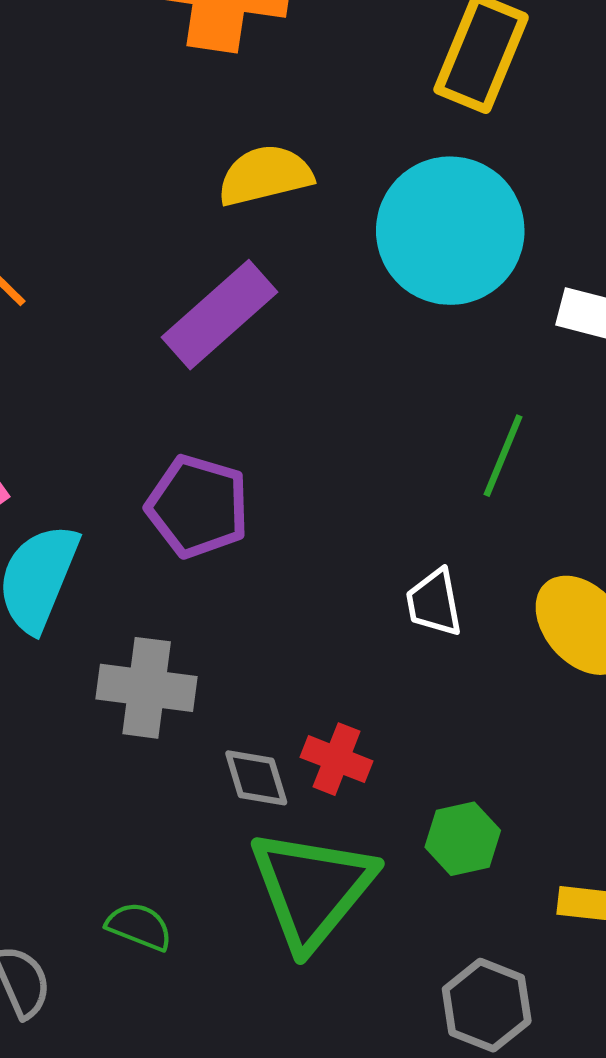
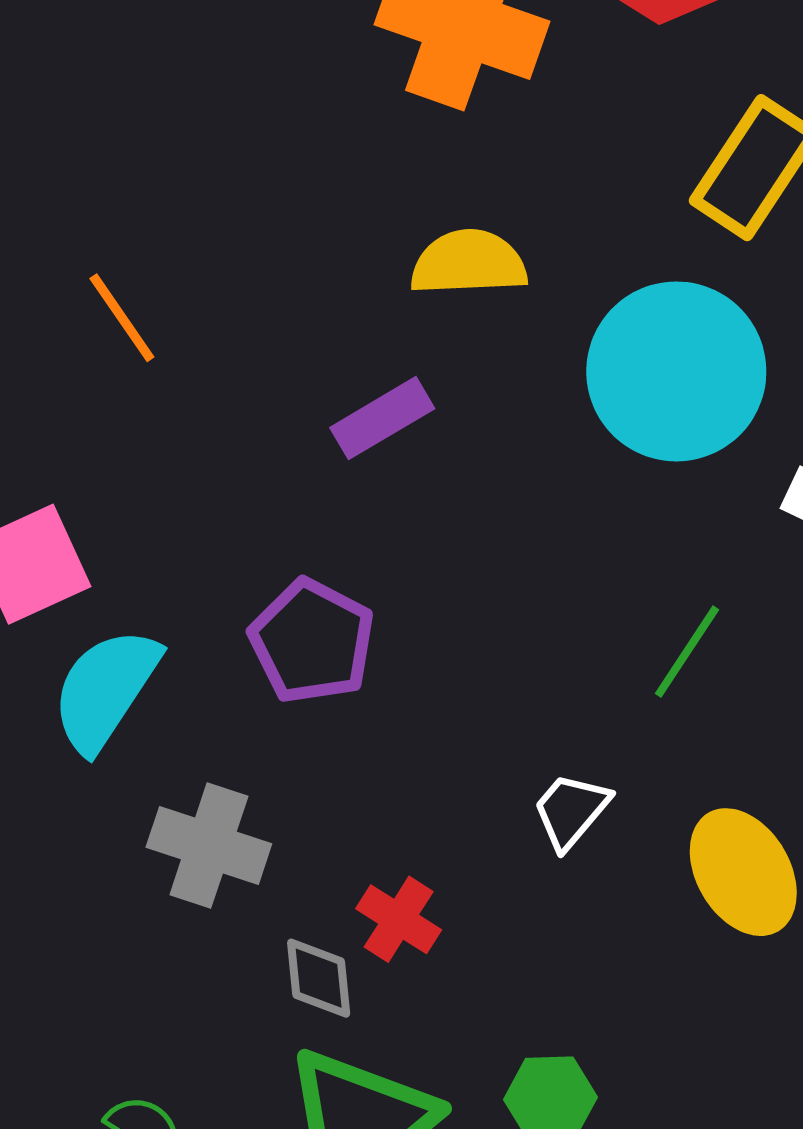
purple rectangle: (220, 315) -> (382, 418), size x0.7
white trapezoid: (434, 603) -> (571, 811), turned 40
red cross: (337, 759) -> (399, 919), moved

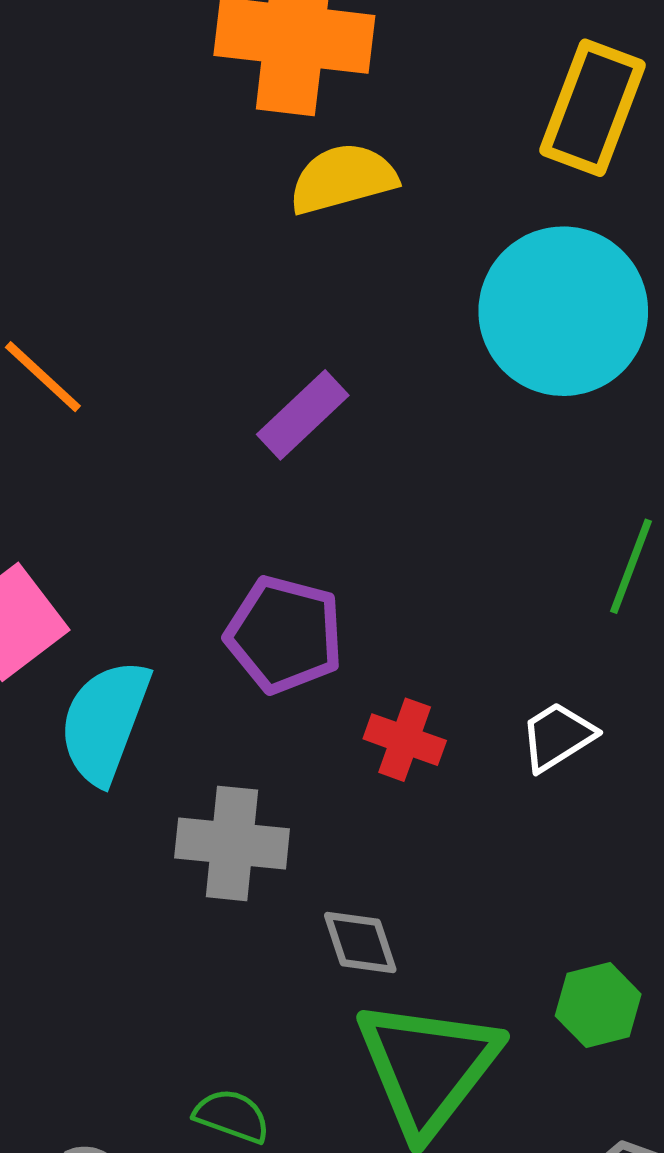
yellow semicircle: (469, 263) -> (343, 179), moved
white trapezoid: (571, 811) -> (557, 736), turned 30
red cross: (399, 919) -> (405, 740), moved

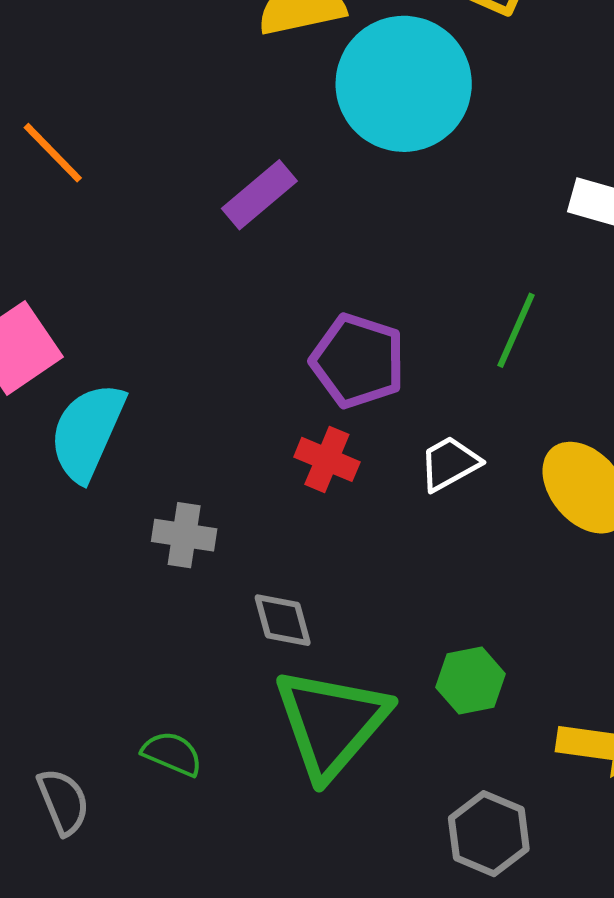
cyan circle: (563, 311) -> (404, 84), moved
purple pentagon: (284, 634) -> (358, 361), moved
gray cross: (232, 843) -> (184, 535), size x0.7

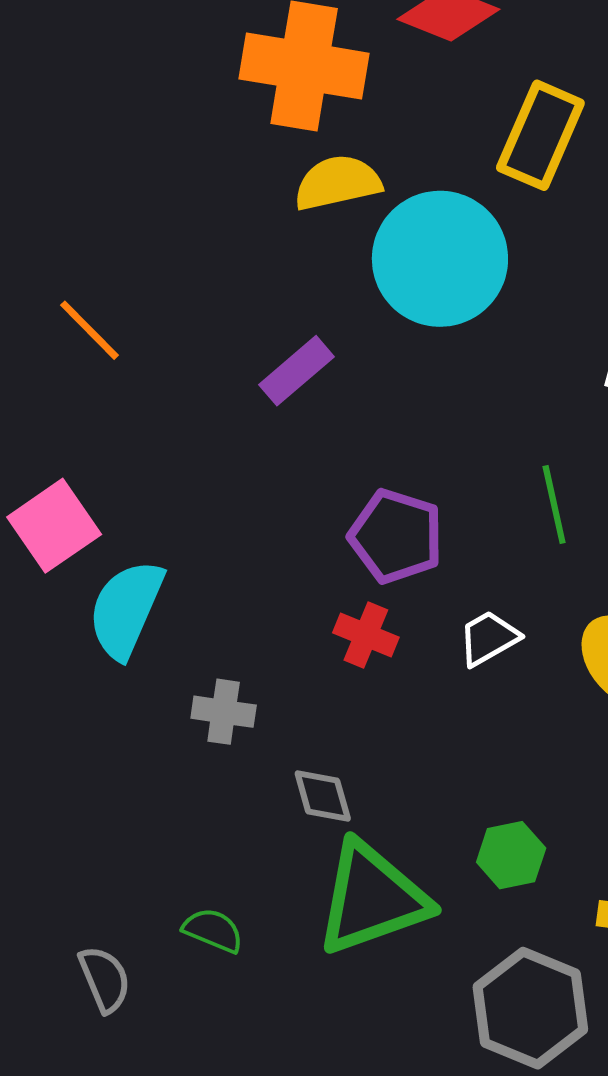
green line: (516, 330) -> (554, 504), turned -36
green triangle: (331, 723) -> (372, 898), turned 30
gray hexagon: (489, 834) -> (530, 1008), size x1.4

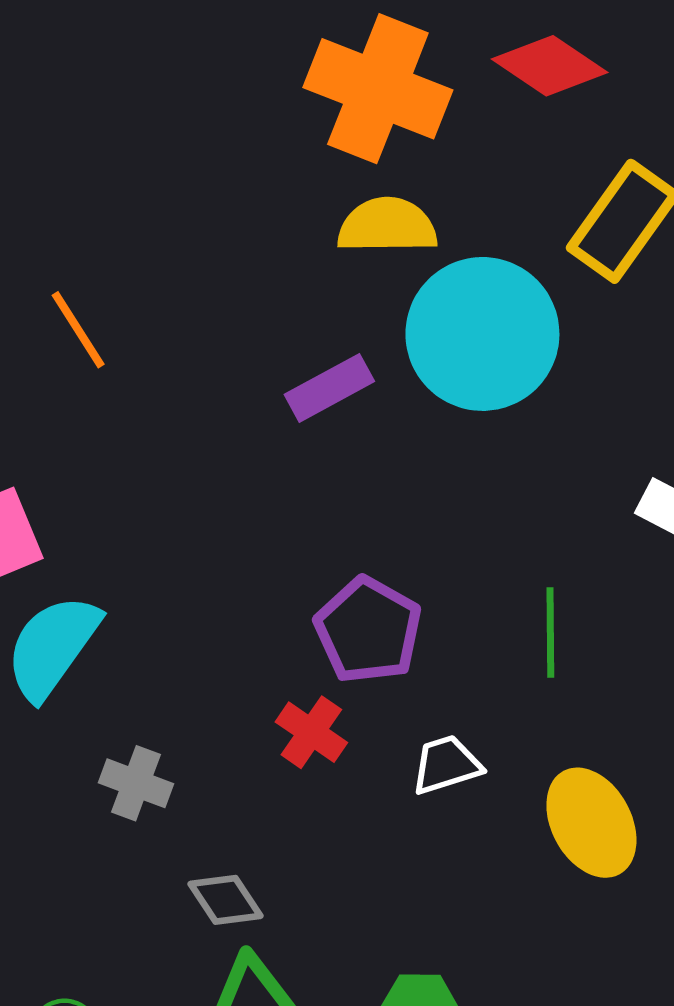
purple rectangle: (296, 371) -> (329, 388), moved
gray diamond: (323, 796) -> (225, 900), turned -30

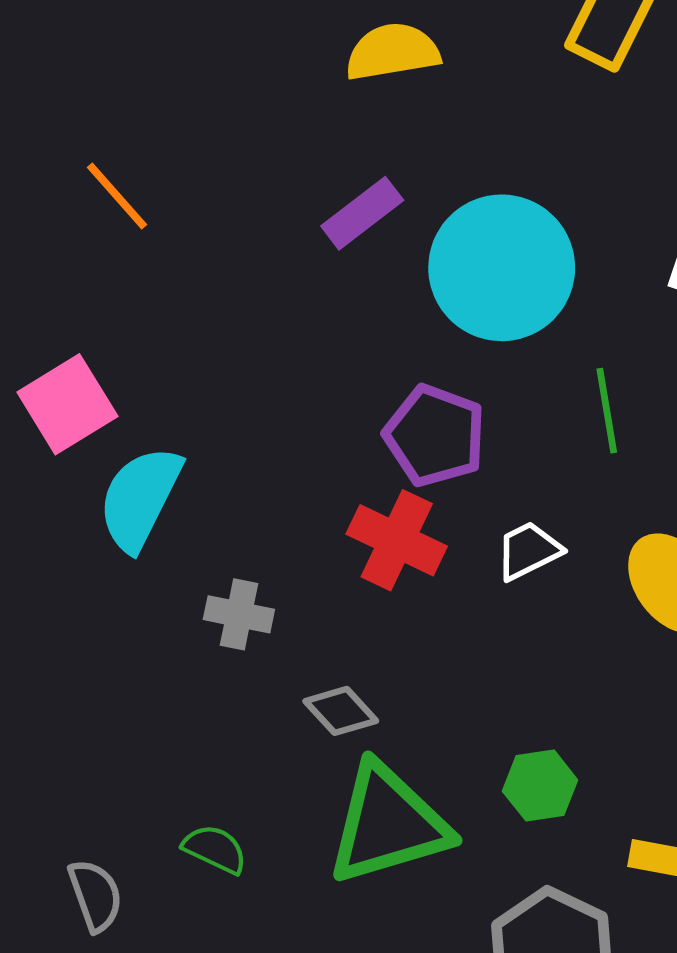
cyan circle: (482, 334) -> (502, 268), moved
red cross: (311, 732) -> (397, 540), size x1.4

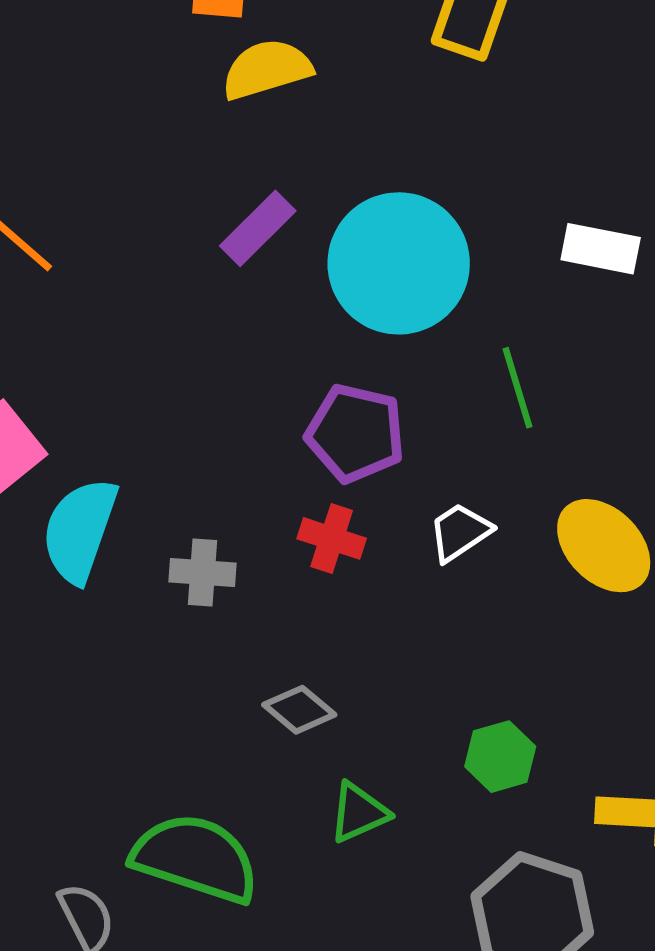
red cross: (397, 540) -> (332, 538), size x0.7
gray cross: (239, 614) -> (203, 572), moved
green triangle: (388, 824) -> (359, 813), size x0.5
green semicircle: (215, 849) -> (195, 858), size x2.0

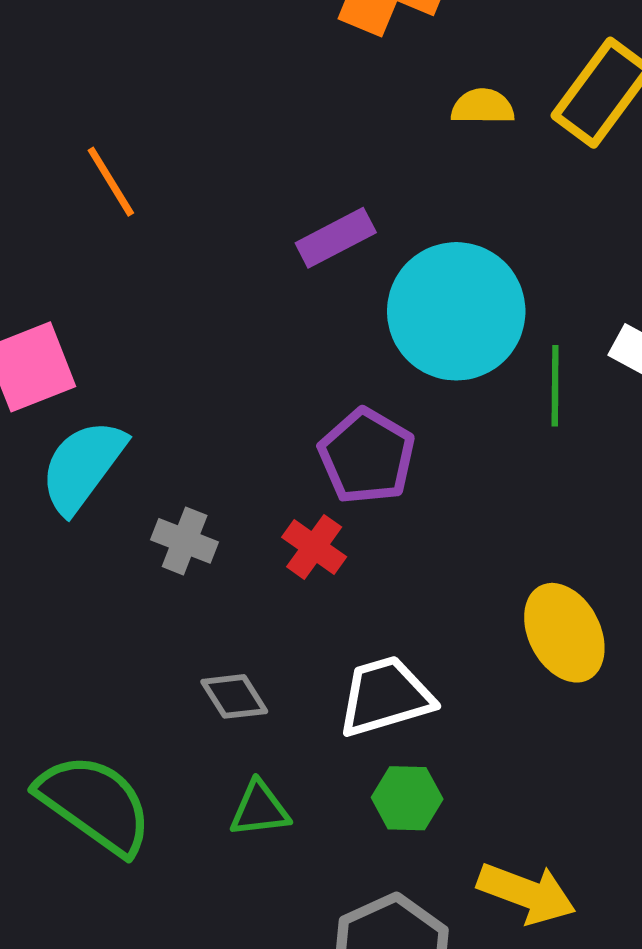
yellow semicircle: (267, 69) -> (483, 107), moved, size x0.7
green line: (518, 388) -> (555, 386), moved
white trapezoid: (460, 532) -> (385, 696), moved, size x1.5

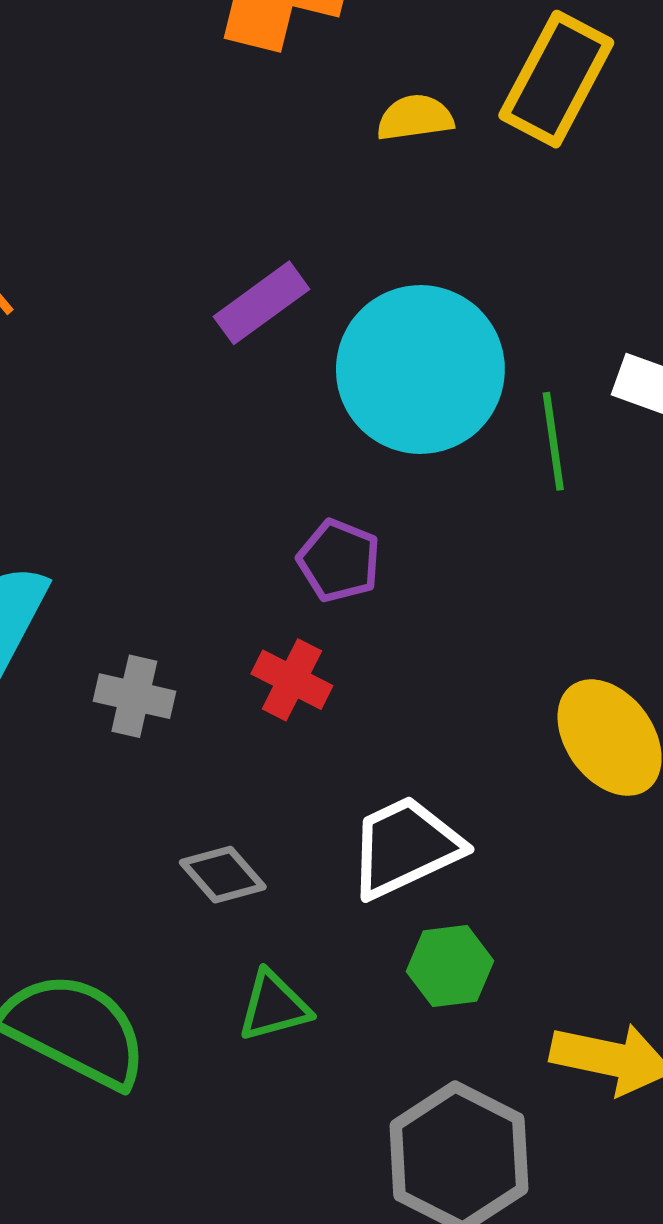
purple pentagon: (367, 456) -> (339, 561), size x0.7

